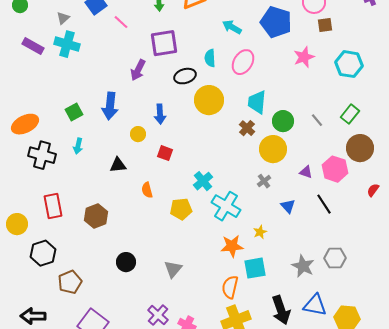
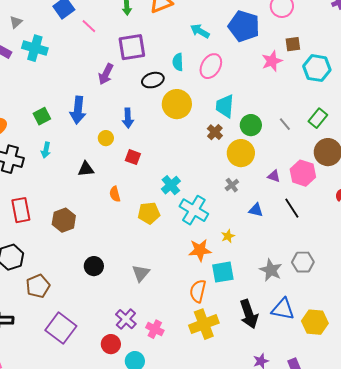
gray triangle: (63, 18) -> (16, 22), moved
brown square: (325, 25) -> (293, 44), moved
blue triangle: (288, 206) -> (256, 210), turned -35

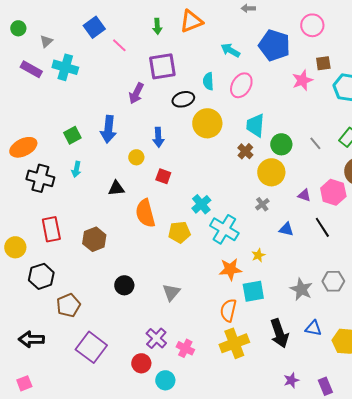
orange semicircle: (115, 194) -> (145, 213), size x1.8
blue triangle: (283, 309) -> (313, 328), size x0.7

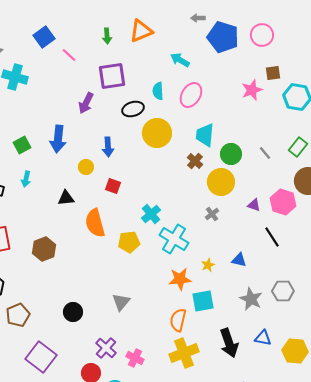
blue pentagon: (274, 45) -> (223, 37), moved
blue triangle: (286, 229) -> (239, 260), moved
black circle: (124, 285) -> (73, 312), moved

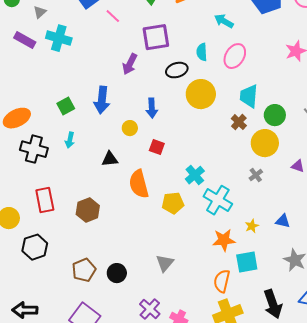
brown pentagon: (18, 315) -> (84, 270), moved

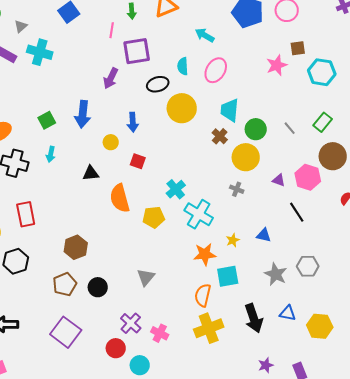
pink line: (113, 16) -> (112, 30), moved, turned 56
gray cross: (256, 175) -> (237, 189), turned -32
brown hexagon: (88, 210) -> (76, 247), moved

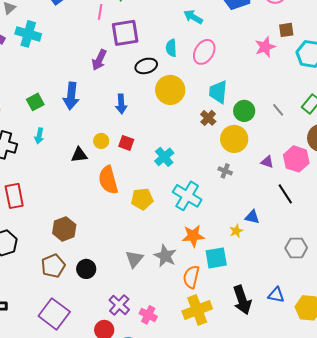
yellow circle: (111, 142) -> (101, 141), moved
cyan cross: (176, 189) -> (164, 157), moved
yellow star: (233, 240) -> (236, 231), moved
gray star: (276, 274) -> (165, 256), moved

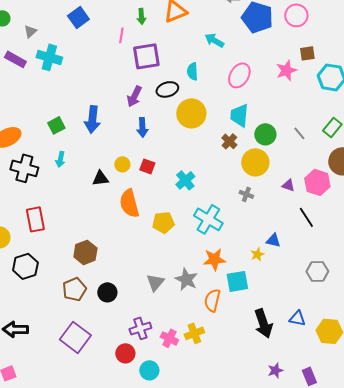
pink ellipse: (204, 52) -> (239, 75), moved
purple arrow: (99, 60) -> (134, 96), moved
purple cross: (119, 305) -> (140, 328), turned 30
yellow cross: (197, 310) -> (194, 333), moved, size x0.7

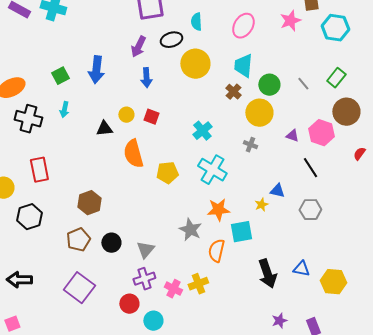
cyan cross: (185, 180) -> (202, 131), moved
gray hexagon: (317, 271) -> (310, 210), moved
gray triangle: (155, 282) -> (145, 250), moved

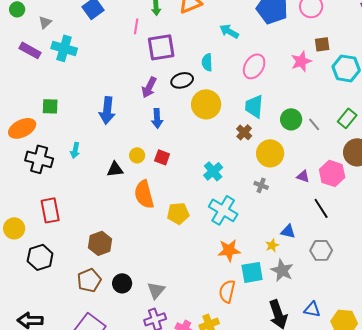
green square: (60, 76) -> (50, 106), moved, turned 30
green circle: (269, 85) -> (291, 119), moved
gray star: (190, 230) -> (282, 270), moved

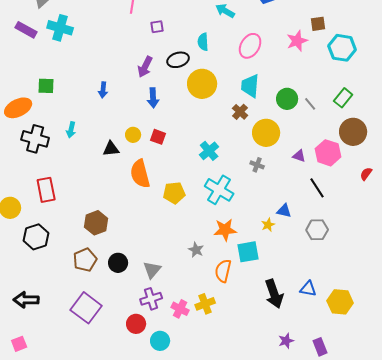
purple square: (161, 47) -> (157, 27), size x0.5
blue arrow: (107, 110) -> (103, 90), size x0.6
gray star: (282, 270) -> (196, 250), moved, size x0.7

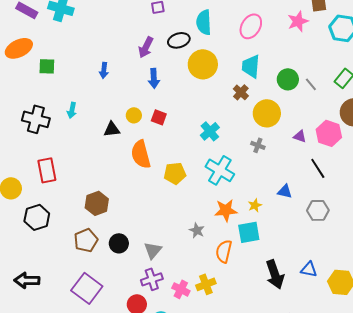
cyan semicircle: (203, 42) -> (204, 22), size x1.4
orange ellipse: (18, 108) -> (19, 48), moved
yellow star: (268, 225) -> (255, 205), moved

